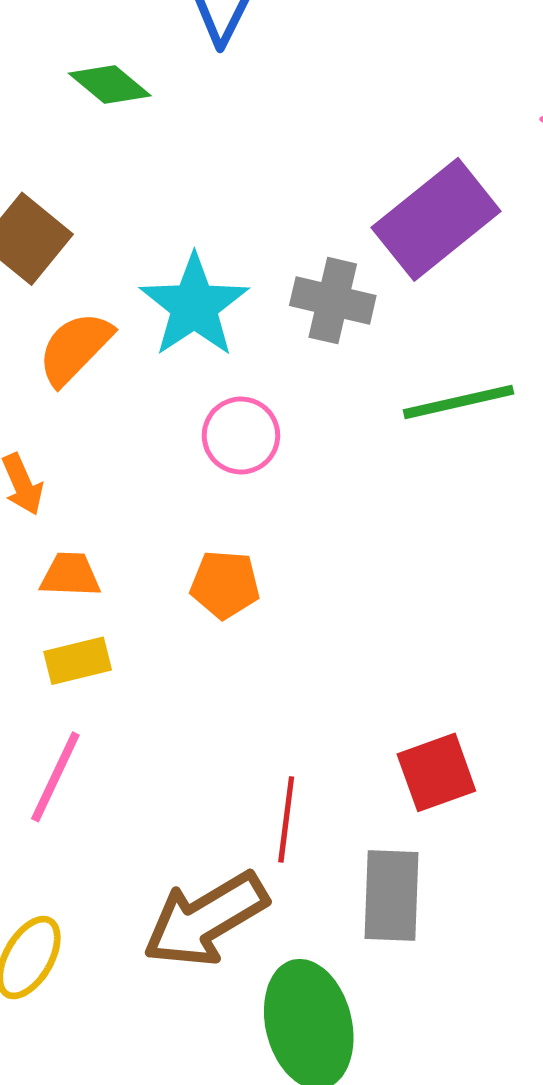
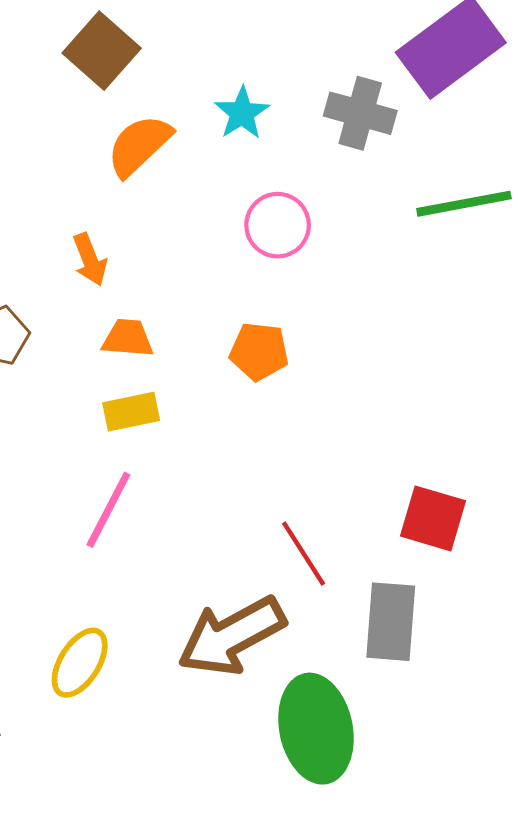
cyan star: (194, 306) -> (242, 113), size x0.6
red square: (436, 772) -> (433, 518), turned 34
red line: (286, 819) -> (304, 554), turned -42

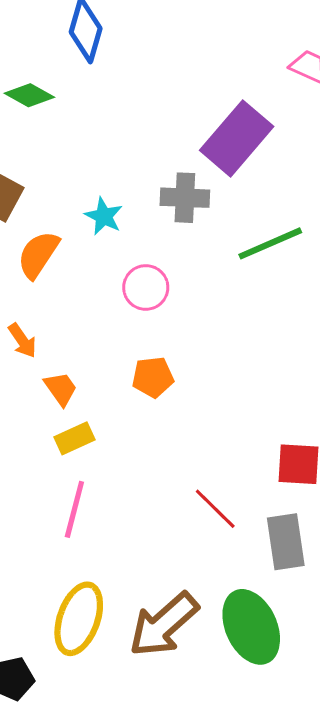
orange trapezoid: (128, 338) -> (61, 389), turned 63
brown arrow: (232, 636) -> (164, 625), moved
yellow ellipse: (80, 663) -> (79, 619), size x1.4

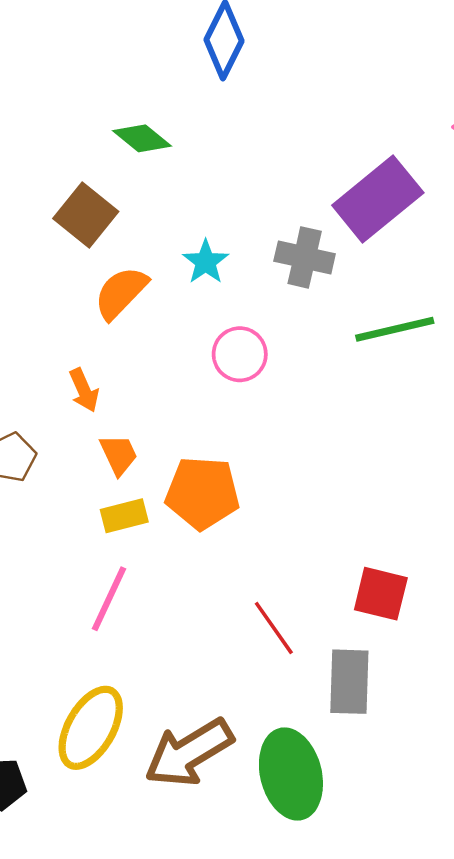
green diamond: (29, 95) -> (142, 138), moved
orange pentagon: (153, 377) -> (202, 493), moved, size x1.5

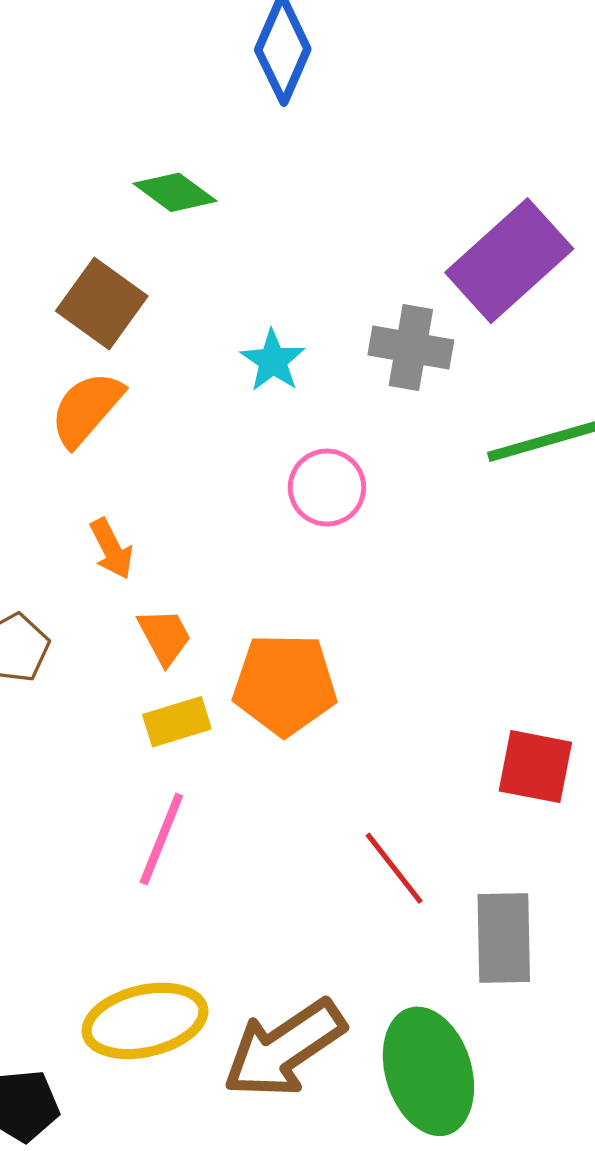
orange semicircle: (121, 293) -> (86, 409), moved
red square: (381, 594) -> (535, 767), moved
yellow ellipse: (91, 728) -> (145, 1021), turned 50

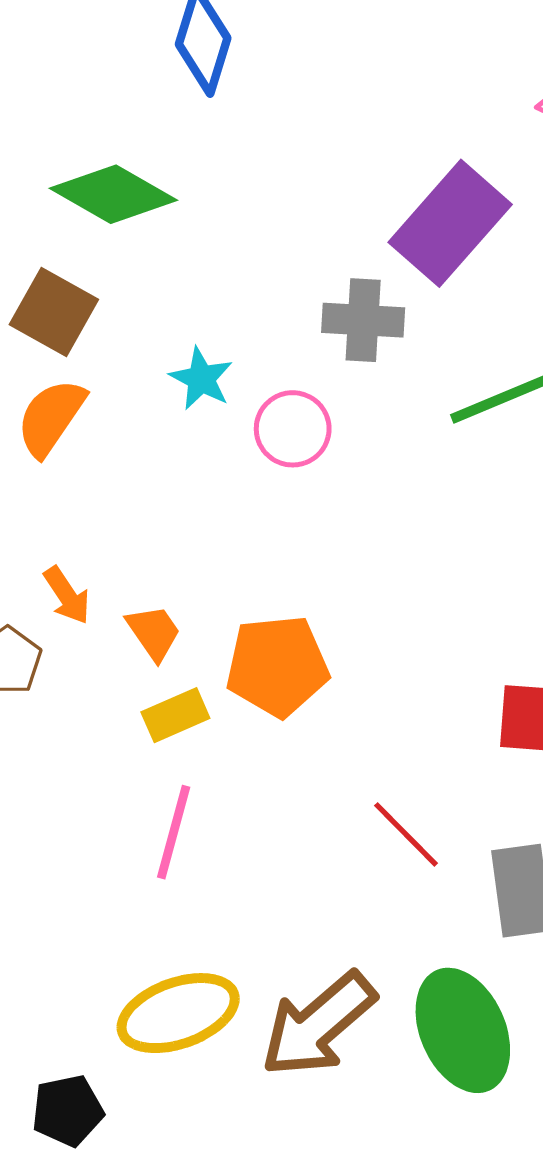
green diamond: (175, 192) -> (113, 194), size x1.5
cyan star: (273, 361) -> (201, 379), moved
pink circle: (327, 488) -> (293, 429), moved
orange arrow: (112, 549) -> (67, 595), moved

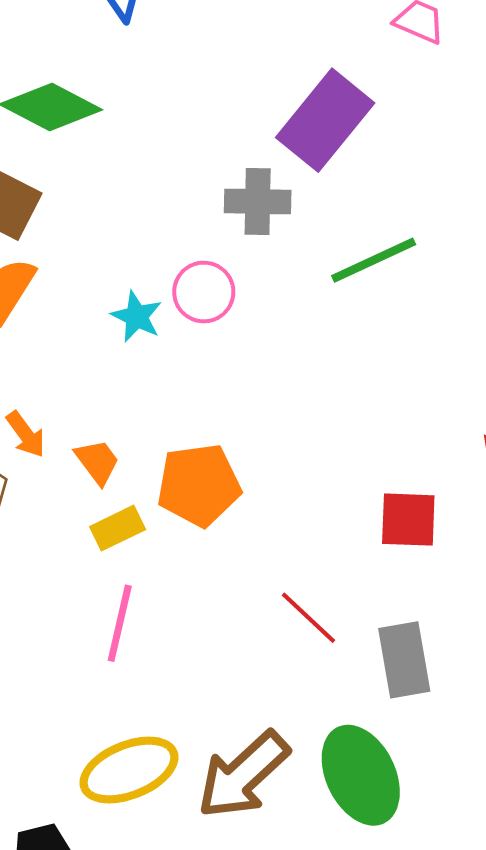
cyan star: (201, 379) -> (137, 317), moved

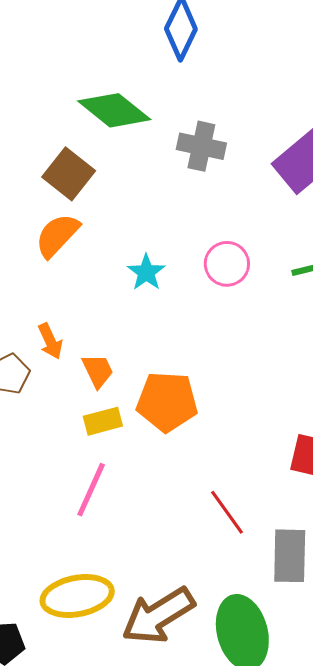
gray cross: (258, 202) -> (201, 146), moved
pink circle: (204, 292) -> (227, 264), moved

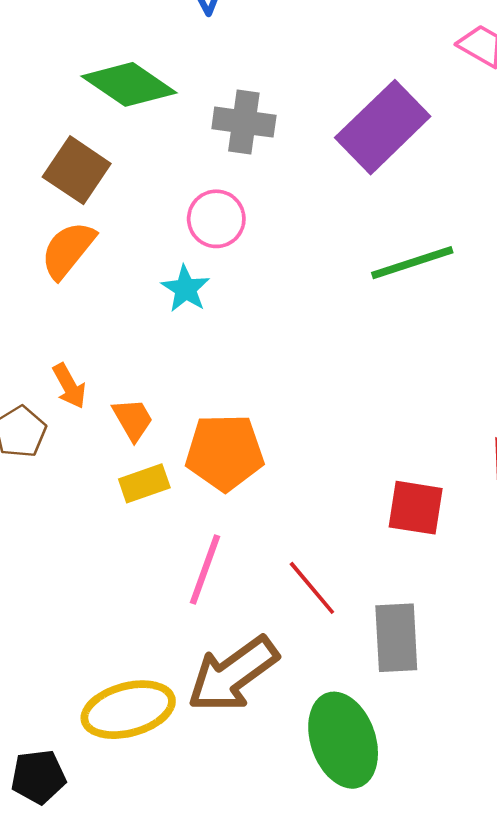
pink circle: (227, 264) -> (216, 219), moved
pink line: (91, 490) -> (205, 569), moved
brown arrow: (158, 616) -> (233, 674), moved

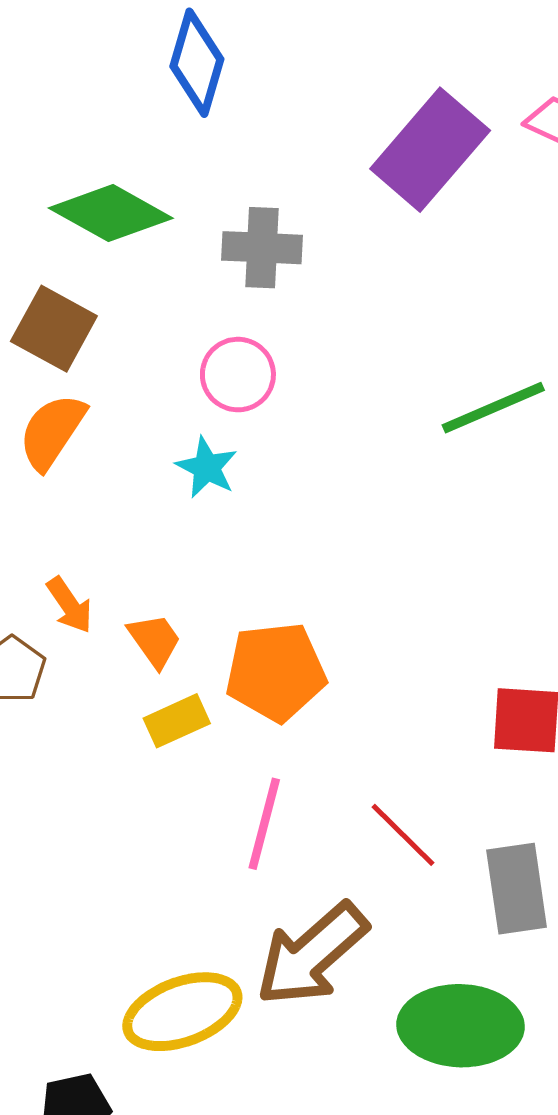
purple rectangle: (383, 127) -> (430, 150), moved
green ellipse: (343, 740) -> (461, 1026), turned -64

